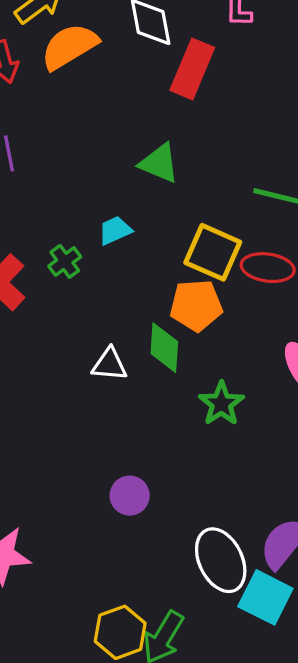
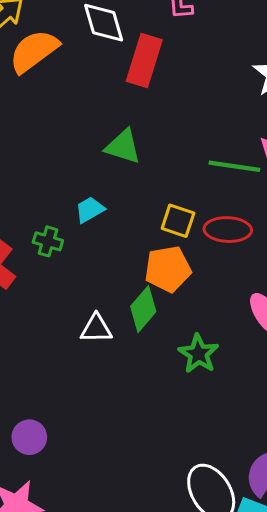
yellow square: (213, 252) -> (178, 221), size x0.7
green cross: (65, 261) -> (48, 241), turned -32
green diamond: (164, 348) -> (143, 309), turned 42
purple circle: (130, 496) -> (29, 437), moved

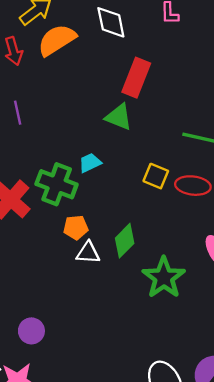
red rectangle: (144, 60) -> (136, 78), moved
green cross: (48, 241) -> (57, 184), size x1.8
orange pentagon: (168, 269) -> (76, 227), moved, size x0.7
green star: (198, 354) -> (164, 278), size x1.4

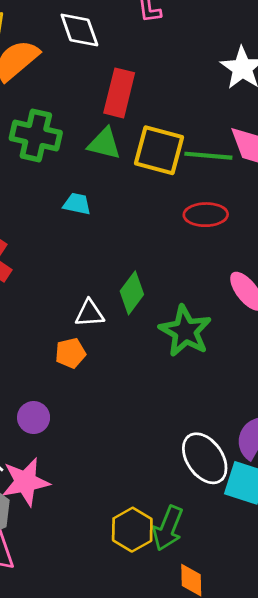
cyan trapezoid: (90, 163) -> (77, 204), turned 45
yellow square: (156, 176) -> (159, 150), moved, size x1.6
green cross: (57, 184) -> (36, 135), moved
orange pentagon: (76, 227) -> (70, 353), moved

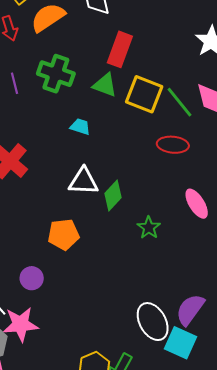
green line: (208, 156) -> (179, 102), turned 40
white triangle: (89, 313) -> (83, 181), moved, size x1.4
green star: (185, 331) -> (149, 228), size x0.6
orange pentagon: (70, 353) -> (64, 234), size x1.4

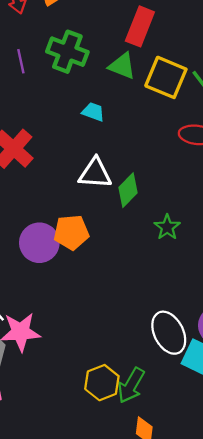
purple circle: (32, 278) -> (39, 243), moved, size x1.5

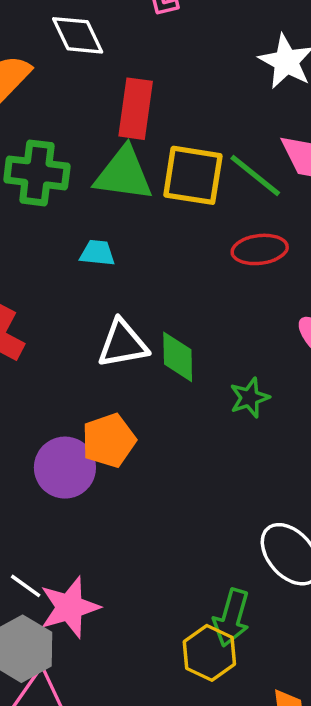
green triangle: (122, 66) -> (124, 174), size x1.4
green diamond: (128, 190) -> (178, 357), turned -32
green star: (167, 227) -> (250, 398), turned 30
green arrow: (131, 385) -> (232, 618), moved

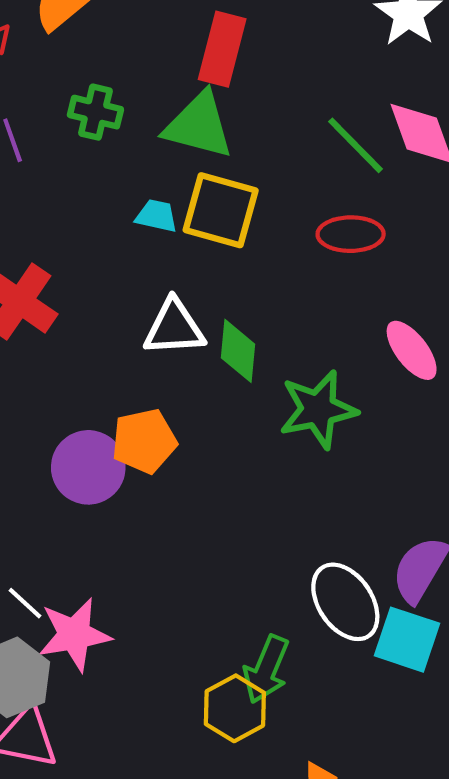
green cross: (37, 173) -> (95, 112), size x0.7
yellow square: (193, 175) -> (221, 210), moved
green star: (250, 398) -> (318, 409), size x1.6

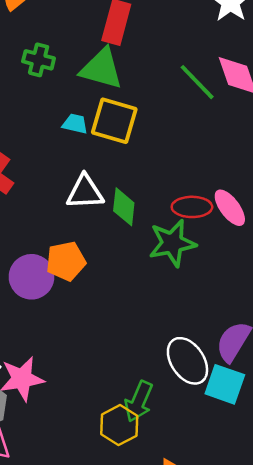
red ellipse: (351, 234) -> (192, 207), moved

